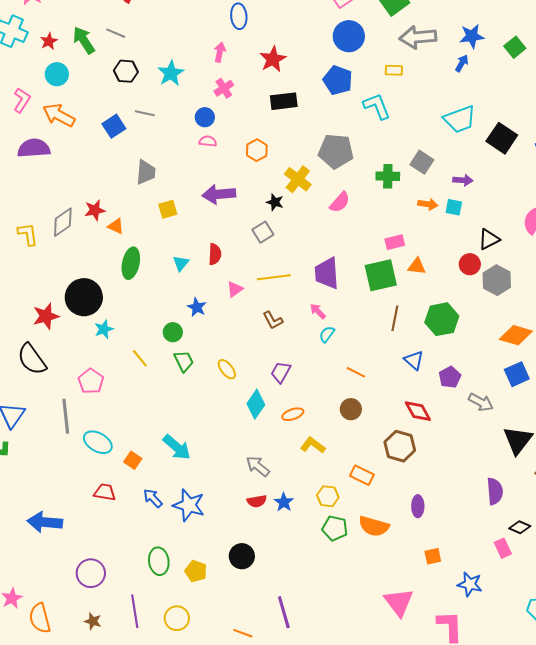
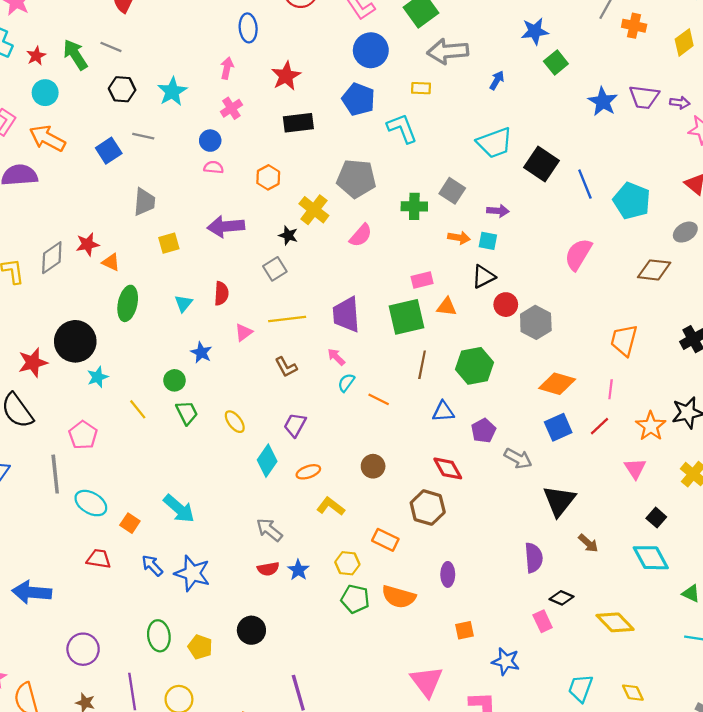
blue star: (472, 36) -> (535, 31), moved
black triangle: (489, 239) -> (483, 277), moved
blue triangle: (414, 360) -> (443, 412), turned -45
orange line: (356, 372) -> (379, 399), moved

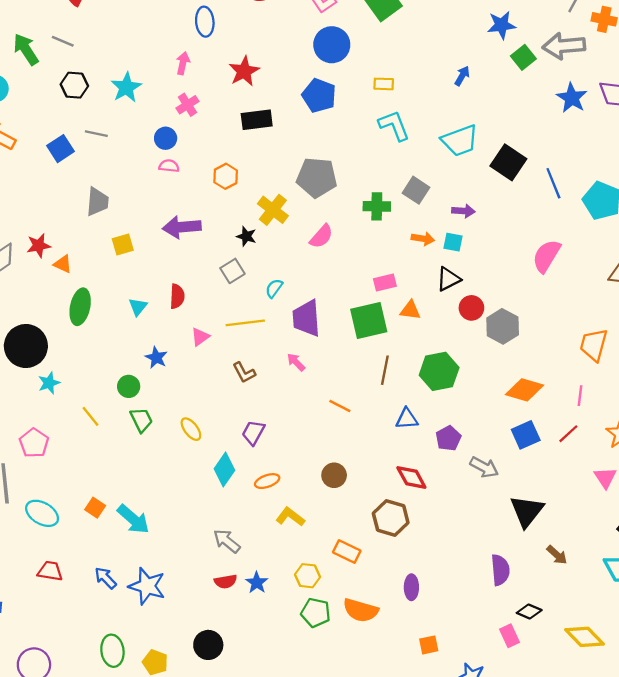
gray arrow: (448, 51) -> (564, 46), moved
cyan L-shape: (402, 128) -> (394, 126), moved
cyan semicircle: (346, 383) -> (274, 288), moved
orange square: (130, 523) -> (95, 508), moved

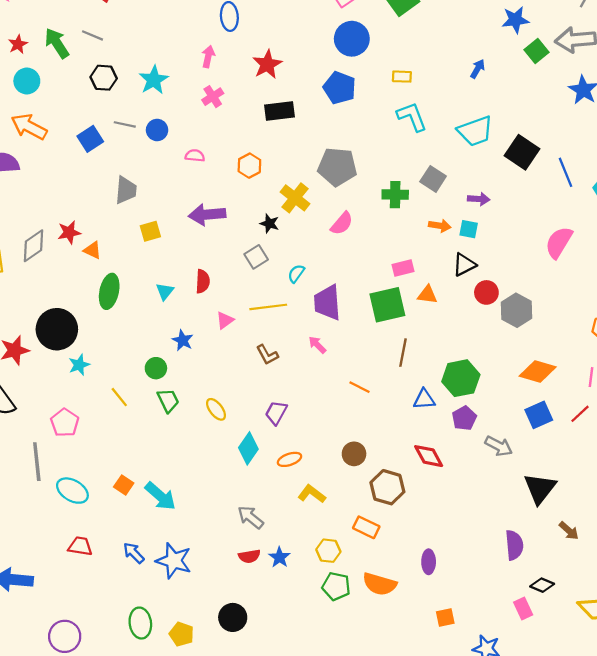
blue circle: (166, 138) -> (157, 130), moved
green hexagon: (439, 371) -> (461, 378), moved
brown hexagon: (391, 518) -> (387, 487), moved

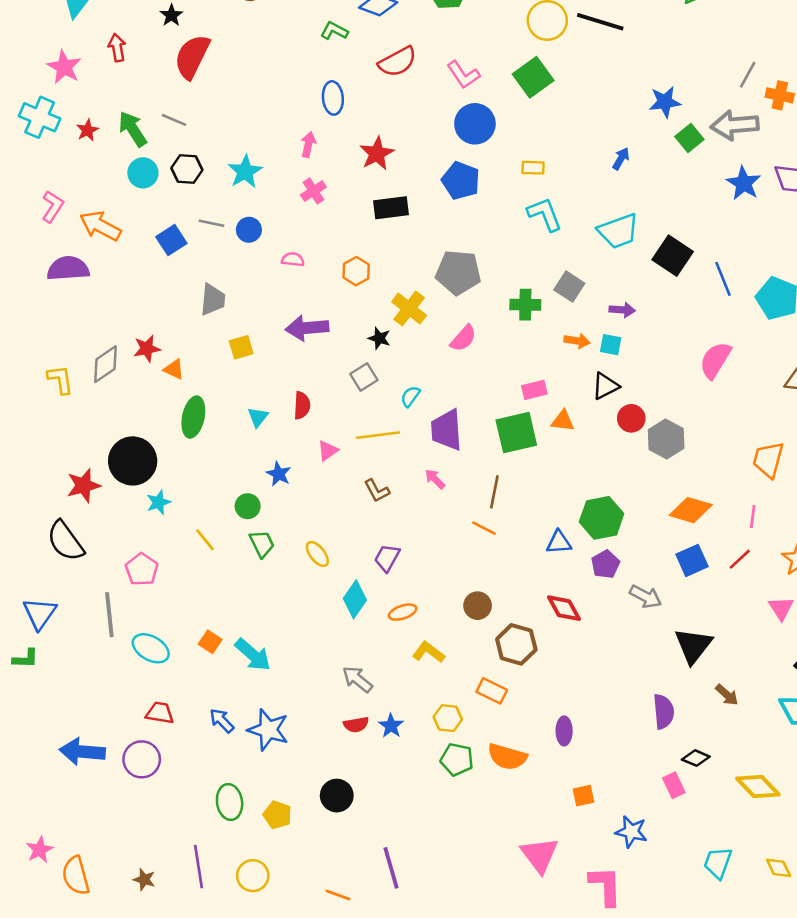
cyan circle: (27, 81) -> (143, 173), moved
brown line: (403, 353) -> (494, 492), moved
purple circle: (65, 636) -> (142, 759), moved

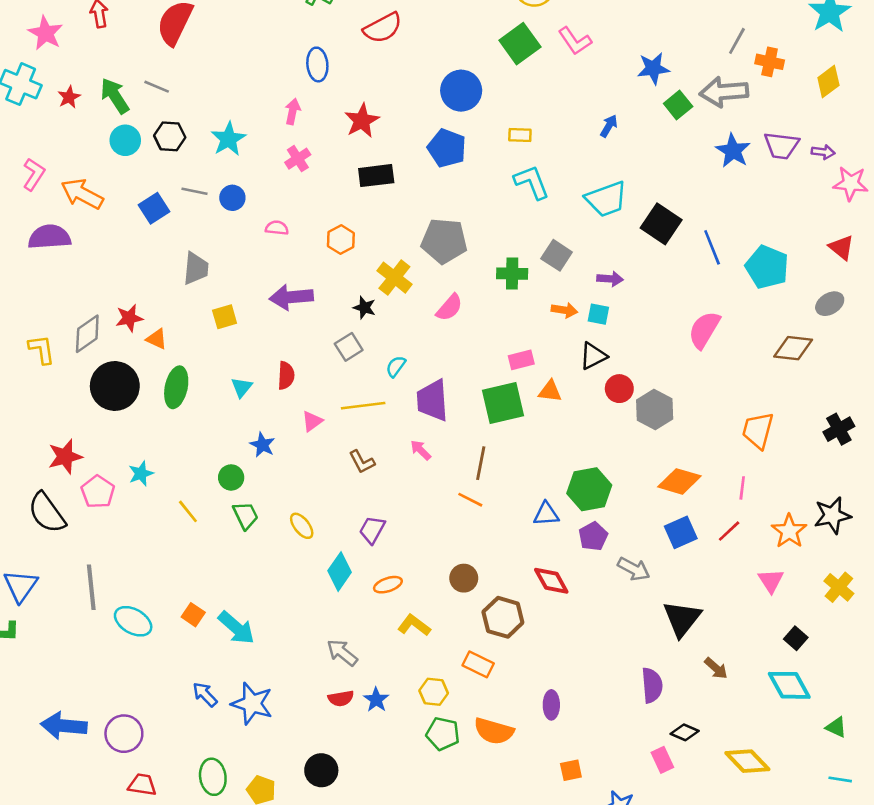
pink L-shape: (463, 75) -> (575, 41), moved
black circle: (133, 461) -> (115, 386), moved
pink pentagon: (142, 569) -> (98, 492), moved
red trapezoid: (160, 713) -> (142, 785), moved

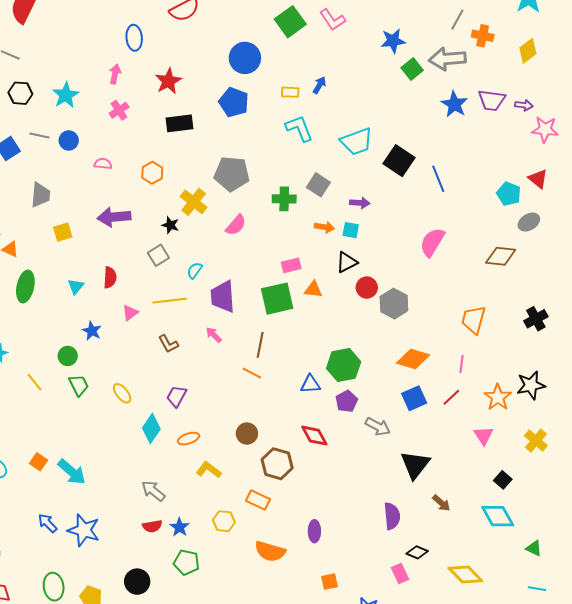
blue arrow: (609, 126) -> (319, 85), moved
cyan pentagon: (767, 267) -> (509, 194), moved, size x0.7
green pentagon: (443, 734) -> (187, 562), moved

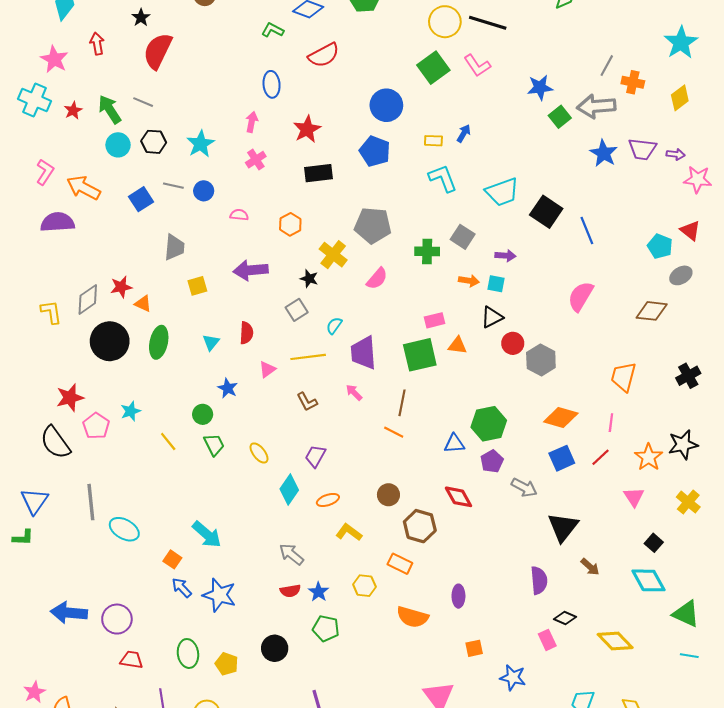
orange square: (38, 462) -> (172, 559), moved
green triangle: (534, 548) -> (686, 614), size x1.6

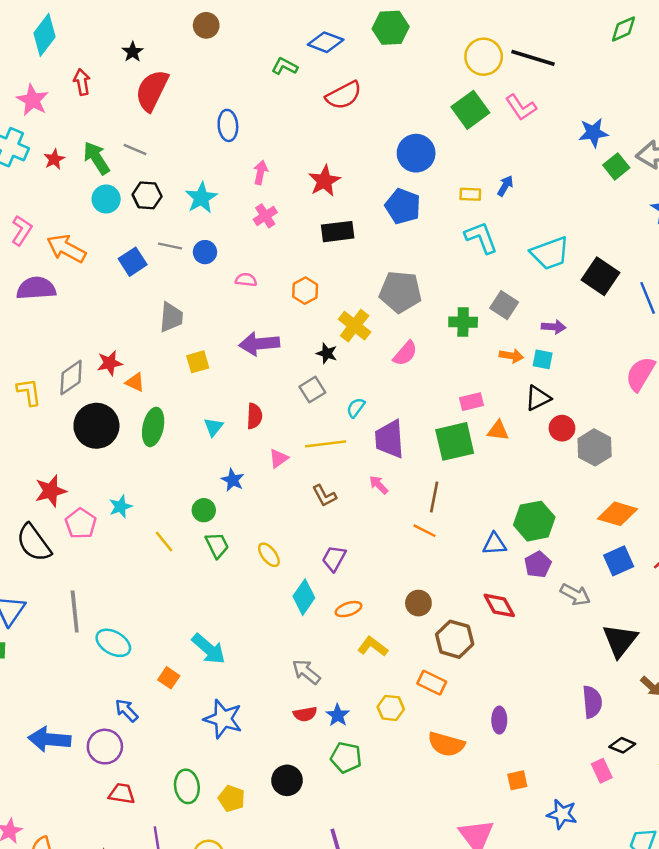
blue ellipse: (272, 84) -> (228, 125), moved
blue arrow: (182, 588) -> (127, 710), moved

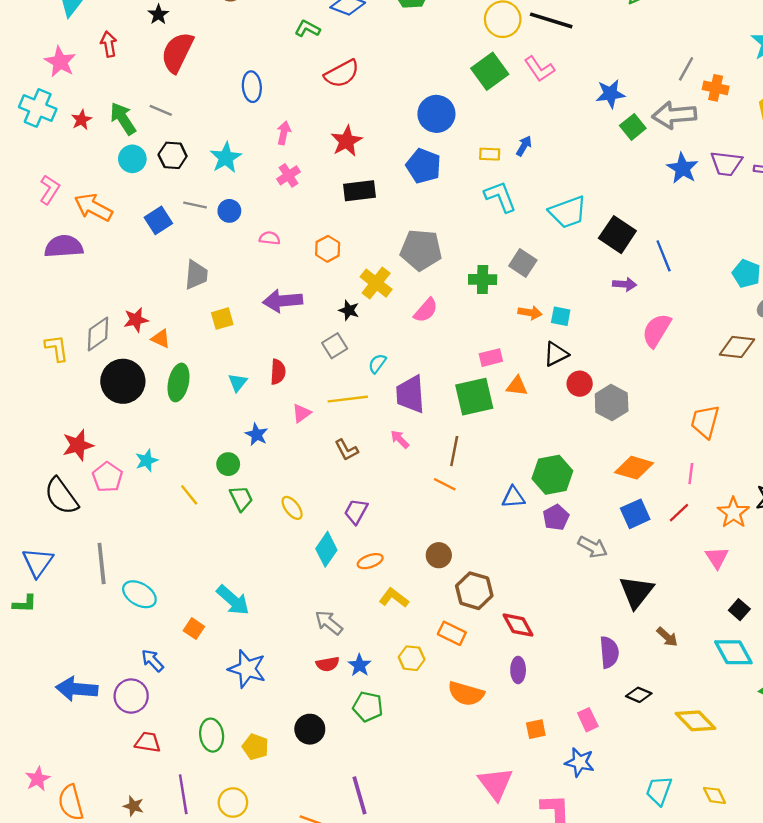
red semicircle: (344, 95) -> (342, 74), moved
purple arrow: (554, 327) -> (625, 284), moved
red diamond: (499, 605) -> (518, 625), moved
pink rectangle: (602, 771) -> (588, 720), moved

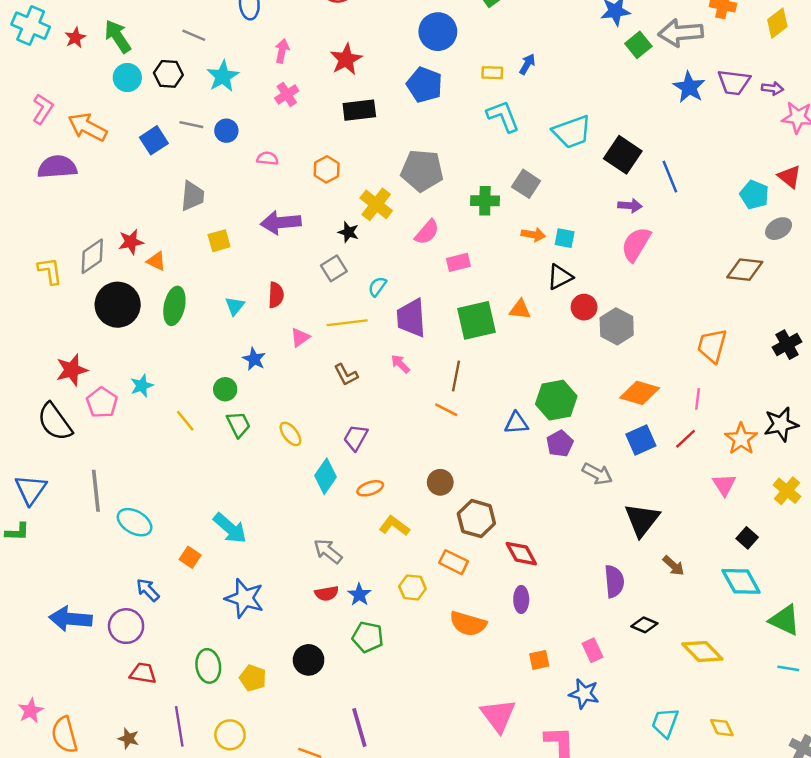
gray line: (161, 110) -> (194, 35), moved
pink semicircle: (656, 330) -> (636, 244), moved
pink rectangle: (491, 358) -> (458, 262), moved

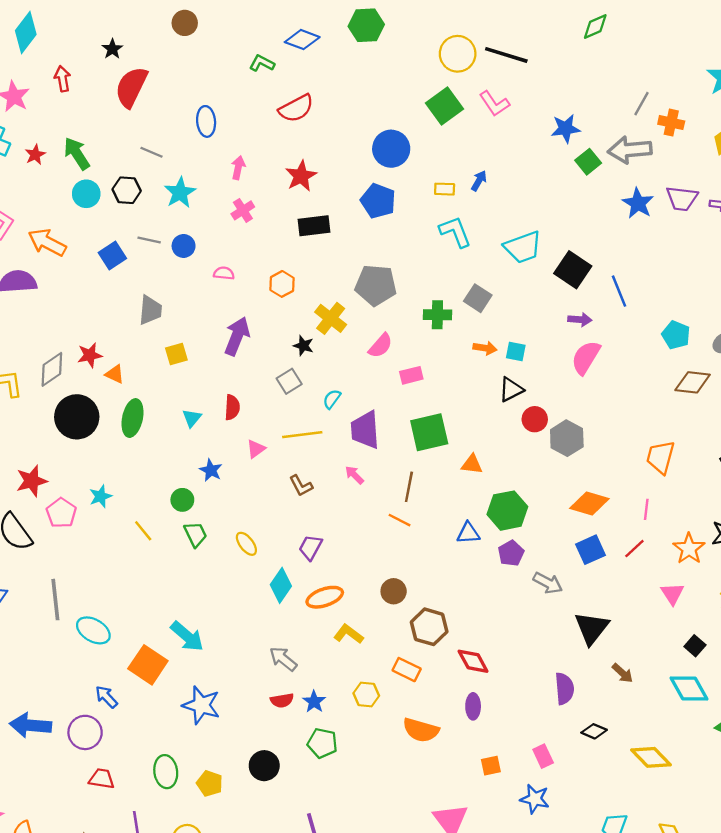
cyan pentagon: (754, 195) -> (676, 335), moved
purple arrow: (281, 223) -> (237, 336), turned 117
orange triangle: (520, 309) -> (472, 464), moved
orange ellipse: (370, 488) -> (325, 597), size x1.4
orange square: (190, 557) -> (148, 665), size x1.8

